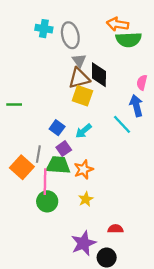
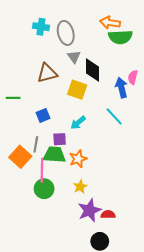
brown triangle: (79, 78) -> (47, 73), moved
blue arrow: (136, 106) -> (121, 88), moved
blue square: (57, 128) -> (43, 115), moved, turned 32
purple square: (64, 149) -> (60, 139), turned 32
purple star: (84, 243) -> (89, 210), moved

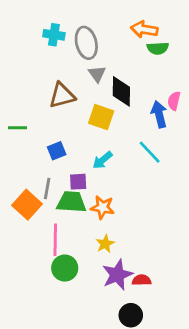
green semicircle: (120, 37) -> (158, 48), size x0.7
orange star: (78, 159) -> (102, 207), turned 30
pink line: (42, 170) -> (55, 240), moved
green circle: (44, 189) -> (65, 268), moved

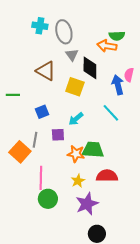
orange arrow: (144, 29) -> (107, 46), moved
brown triangle: (62, 95) -> (46, 71), turned 45
green trapezoid: (71, 202) -> (93, 150), moved
red semicircle: (142, 280) -> (107, 176), moved, size x1.5

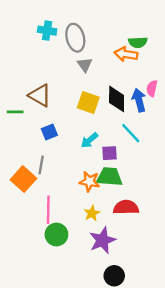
black diamond: (90, 68) -> (117, 99), moved
brown triangle: (46, 71) -> (40, 95), moved
purple square: (58, 135) -> (110, 153), moved

